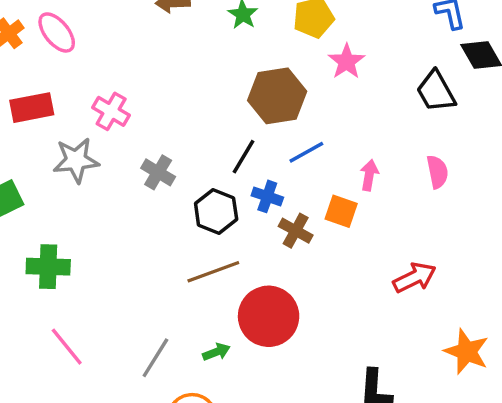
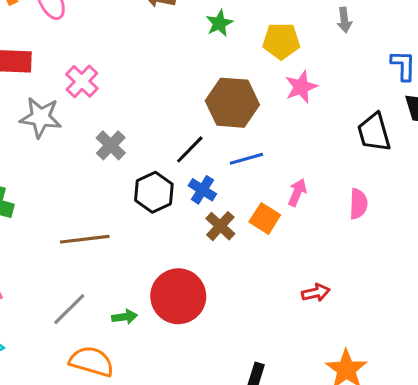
brown line: (213, 272) -> (85, 239), moved
red arrow: (415, 278) -> (316, 293), size x0.7

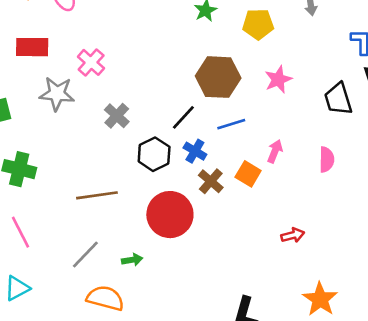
pink star: (301, 87) -> (278, 79), moved
red circle: (178, 296) -> (170, 215), moved

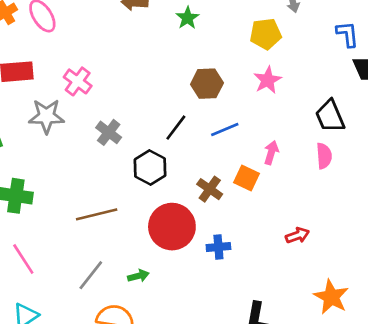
yellow pentagon: (258, 24) -> (266, 34), moved
brown hexagon: (218, 77) -> (207, 84), size x0.7
black trapezoid: (338, 99) -> (330, 116), moved
blue cross: (195, 151) -> (218, 247), moved, turned -30

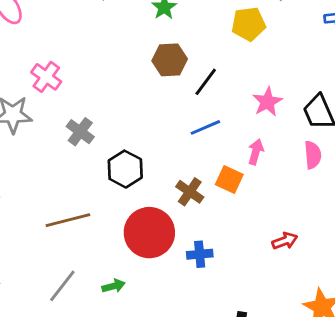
pink star: (268, 80) -> (267, 102), moved
brown hexagon: (207, 84) -> (170, 60), moved
black line: (176, 128) -> (206, 82), moved

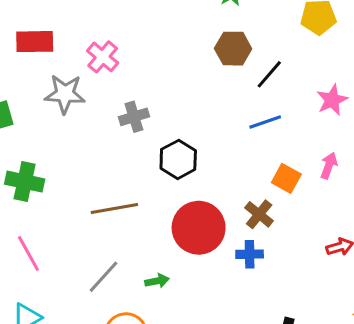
gray cross: (80, 132) -> (134, 117), turned 32
pink arrow: (256, 152) -> (329, 166), moved
brown cross: (190, 192) -> (259, 214), moved

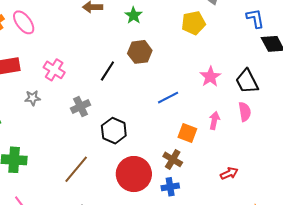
black line: (269, 74) -> (107, 71), moved
gray star: (65, 94) -> (33, 98), size x0.6
brown line: (114, 208) -> (76, 169), turned -32

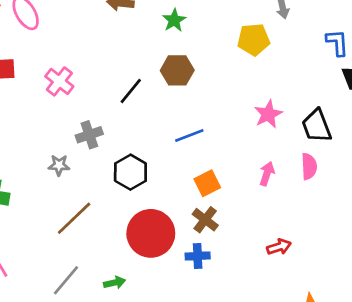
gray star: (33, 98) -> (59, 165), moved
blue line: (168, 98) -> (189, 136), moved
orange square: (187, 133) -> (207, 183), moved, turned 36

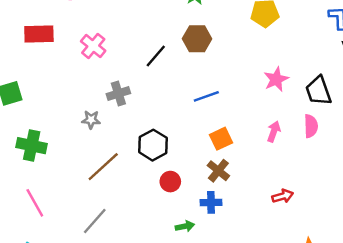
black hexagon: (130, 172) -> (153, 145), moved
red circle: (151, 233) -> (170, 182), size x0.5
green arrow: (115, 283) -> (185, 226), moved

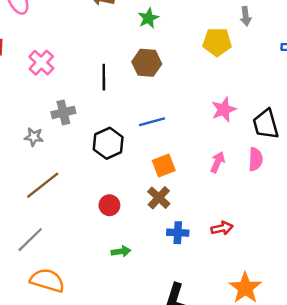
black line: (156, 56) -> (104, 77), turned -45
black hexagon: (153, 145) -> (108, 143), moved
blue cross: (211, 202) -> (178, 233), moved

